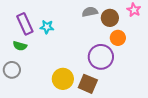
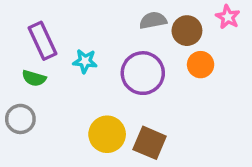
cyan star: (47, 27) -> (85, 61), moved
purple circle: (101, 57) -> (143, 73), moved

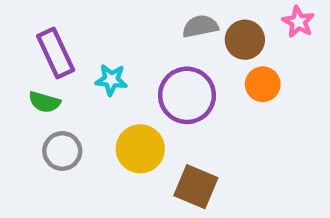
gray circle: (20, 119) -> (62, 151), moved
yellow circle: (107, 134) -> (140, 149), moved

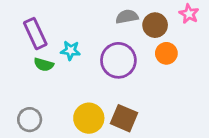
green semicircle: (44, 102) -> (44, 65), moved
yellow circle: (140, 149) -> (89, 118), moved
gray circle: (62, 151) -> (30, 120), moved

